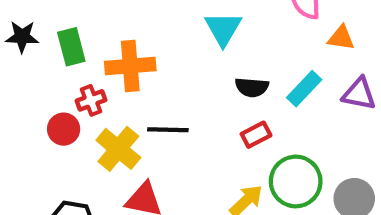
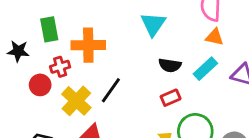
black star: (22, 37) -> (18, 51), moved
orange triangle: (341, 38) -> (215, 37), moved
black line: (168, 130) -> (111, 90), turned -60

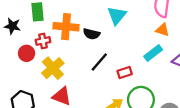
black semicircle: (170, 65) -> (92, 34), moved
black line: (111, 90) -> (99, 62), moved

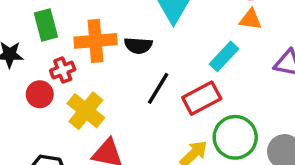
cyan rectangle: (153, 53) -> (224, 56), moved
red rectangle: (125, 72) -> (202, 98), size x1.5

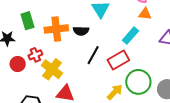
red cross: (63, 70) -> (35, 55), moved
red circle: (40, 94) -> (18, 64), moved

